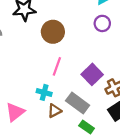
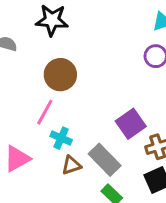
brown circle: (53, 32) -> (60, 75), moved
pink line: (57, 66) -> (45, 112), moved

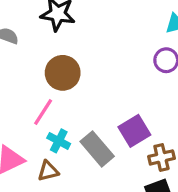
gray rectangle: (105, 160) -> (97, 149), moved
brown triangle: (71, 165) -> (48, 171), moved

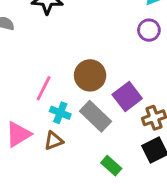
brown circle: (63, 73) -> (90, 75), moved

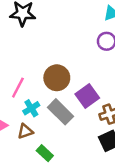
cyan cross: (60, 113) -> (31, 108), turned 35
green rectangle: (111, 166) -> (45, 153), moved

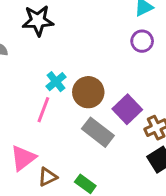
cyan cross: (31, 108) -> (56, 82), moved
brown triangle: (25, 131) -> (48, 177), moved

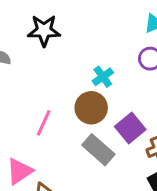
cyan cross: (56, 82) -> (103, 77), moved

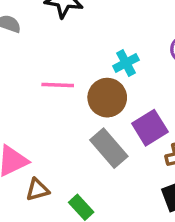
pink line: (44, 123) -> (58, 85), moved, turned 60

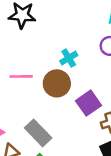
gray rectangle: (109, 148) -> (38, 133), moved

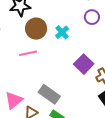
brown circle: (57, 83) -> (36, 29), moved

